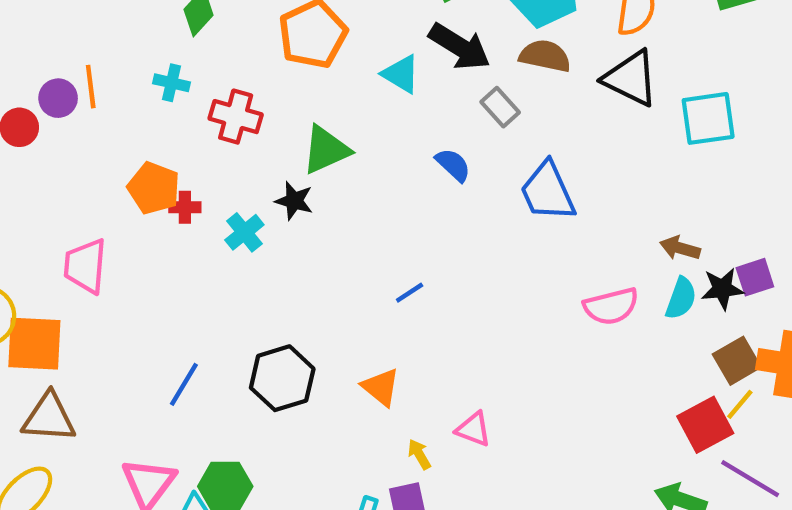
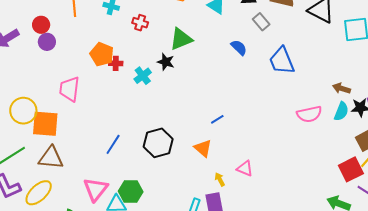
purple circle: (58, 98) -> (47, 42), moved
red cross: (236, 117) -> (140, 23), size x0.7
blue line: (410, 293) -> (217, 119), moved

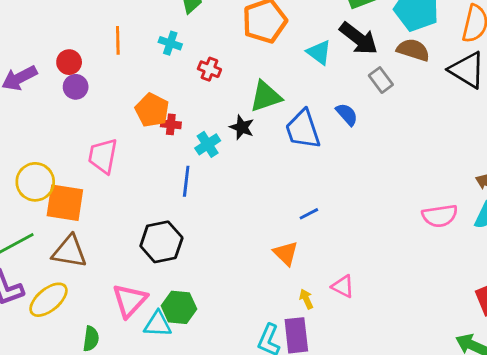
blue trapezoid: (282, 61) -> (303, 129), moved
black hexagon: (158, 143) -> (161, 242), moved
blue line: (113, 144) -> (186, 181), moved, turned -30

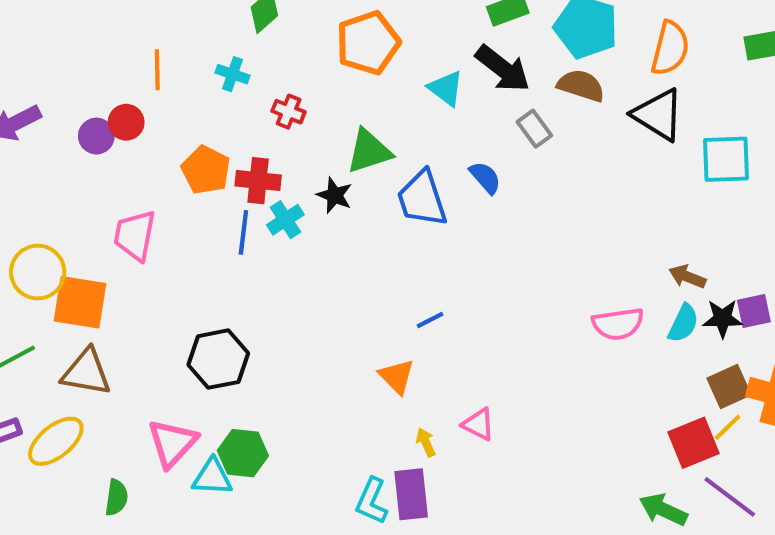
red circle: (69, 62) -> (126, 122), moved
red cross: (171, 124) -> (258, 181), moved, size x1.5
blue line: (186, 181) -> (243, 232), moved

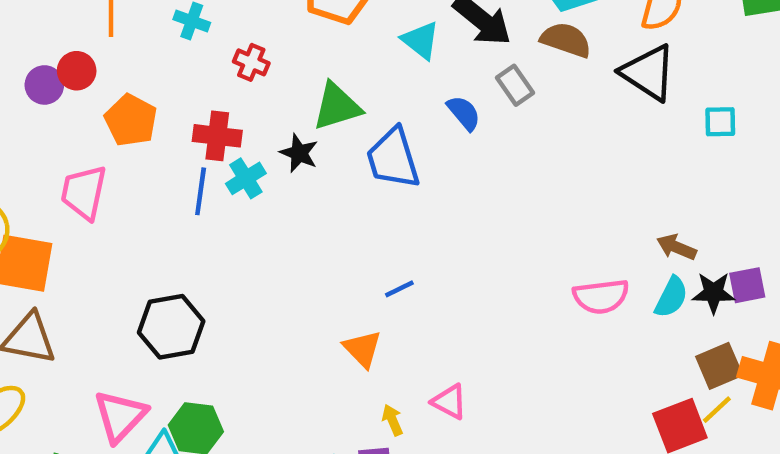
cyan square: (726, 159) -> (720, 122), size x0.6
orange pentagon: (206, 170) -> (131, 120), moved
blue semicircle: (485, 178) -> (464, 113), moved

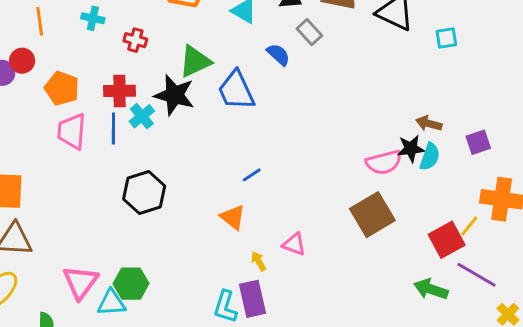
black star: (299, 153) -> (174, 95), size x1.6
pink trapezoid: (84, 192) -> (72, 131), moved
black star: (714, 293) -> (411, 149), moved
black hexagon: (171, 327) -> (144, 192), moved
brown square: (719, 366) -> (372, 215), moved, size x1.4

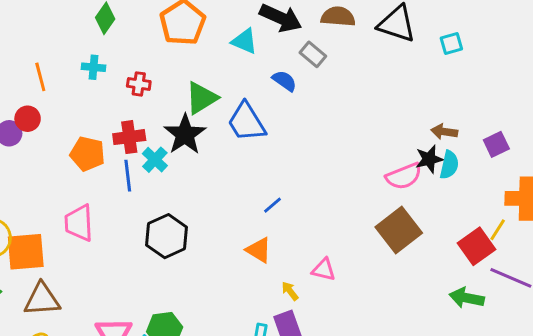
orange pentagon: (62, 88) -> (88, 154), moved
black star: (174, 95) -> (185, 134), turned 30
pink trapezoid: (72, 131) -> (79, 223), moved

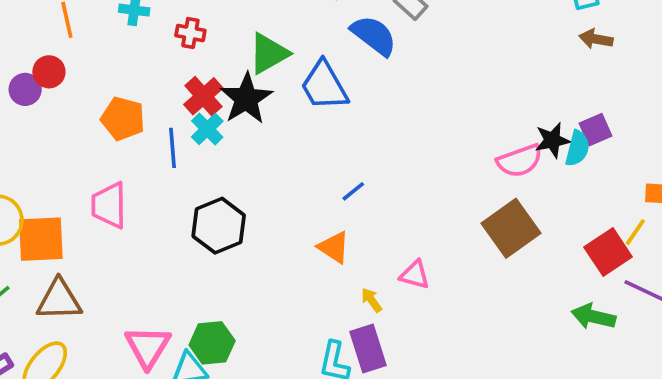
blue semicircle: (284, 81) -> (374, 36), size x1.5
brown arrow: (444, 132) -> (596, 39), moved
red cross: (129, 137) -> (203, 96), moved, turned -36
purple square: (496, 144) -> (596, 130), moved

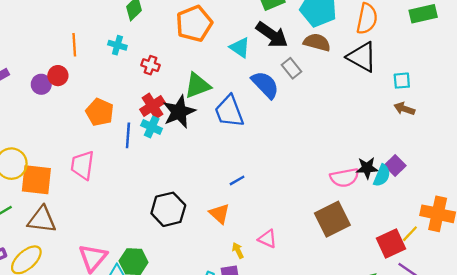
cyan cross: (207, 129) -> (152, 127), turned -30
purple square: (596, 130) -> (395, 166), turned -30
black hexagon: (219, 226) -> (168, 209), moved

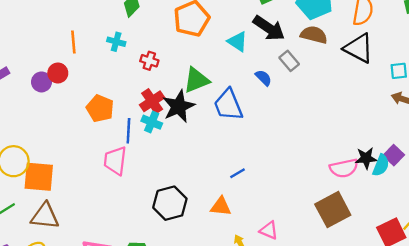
blue semicircle: (265, 85) -> (263, 78), size x0.6
pink trapezoid: (82, 165) -> (115, 161), moved
orange triangle: (219, 214) -> (221, 206), turned -35

